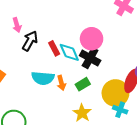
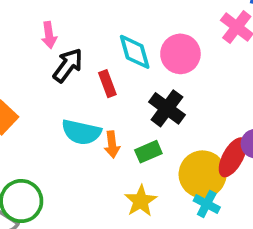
pink circle: (92, 39) -> (180, 54), moved
cyan diamond: (69, 52) -> (135, 52), moved

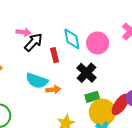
pink arrow: (49, 35) -> (23, 32), moved, turned -80
orange arrow: (112, 144) -> (53, 90), turned -96
green rectangle: (148, 152) -> (92, 97), moved

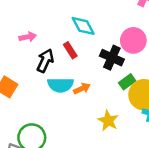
black arrow: (33, 42) -> (45, 61), moved
pink circle: (98, 43) -> (133, 40), moved

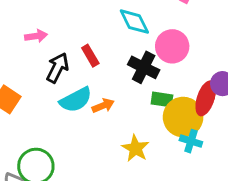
cyan diamond: (83, 26) -> (134, 22), moved
green rectangle: (127, 82) -> (162, 99), turned 42
cyan semicircle: (60, 85) -> (76, 100), turned -30

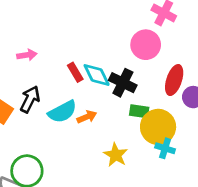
cyan diamond: (134, 22) -> (97, 75), moved
pink circle: (172, 46) -> (146, 45), moved
black arrow: (57, 68) -> (30, 99), moved
red ellipse: (206, 98) -> (174, 80), moved

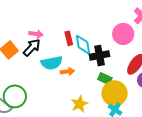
pink arrow: (27, 55) -> (36, 34), moved
black cross: (123, 83) -> (99, 55), turned 36

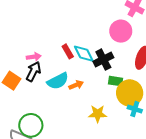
yellow star: (79, 104) -> (98, 114), turned -30

